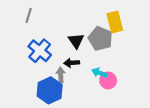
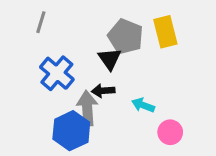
gray pentagon: (100, 39) -> (126, 37), moved
gray arrow: (61, 75) -> (87, 108), size x1.5
pink circle: (108, 80) -> (170, 132), moved

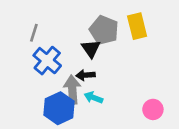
gray line: (41, 22) -> (34, 33), moved
cyan arrow: (143, 105) -> (93, 98), moved
pink circle: (170, 132) -> (153, 109), moved

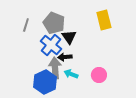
gray pentagon: (104, 30) -> (54, 23), moved
blue cross: (47, 61) -> (51, 45), moved
pink circle: (153, 109) -> (99, 75), moved

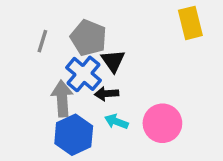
yellow rectangle: (104, 20) -> (190, 23), moved
gray arrow: (55, 68) -> (62, 99), moved
pink circle: (99, 75) -> (162, 123), size x1.5

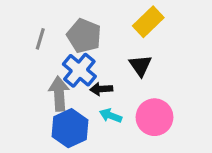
yellow rectangle: (190, 23) -> (148, 22), moved, turned 60
black triangle: (113, 61) -> (140, 66), moved

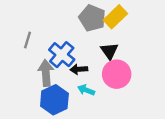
gray pentagon: (84, 36) -> (92, 18), moved
gray line: (40, 39) -> (28, 40), moved
pink circle: (154, 117) -> (117, 74), moved

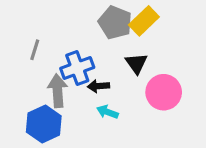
blue cross: (62, 55) -> (77, 68), turned 30
pink circle: (117, 74) -> (164, 92), moved
blue hexagon: (54, 100) -> (44, 124), moved

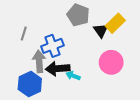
yellow rectangle: (144, 21) -> (115, 23), moved
black triangle: (136, 63) -> (101, 30), moved
black arrow: (98, 86) -> (58, 69), moved, size x1.6

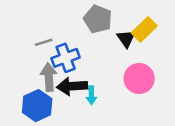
gray line: (24, 34) -> (44, 42), moved, turned 56
cyan arrow: (73, 76) -> (91, 95), turned -112

